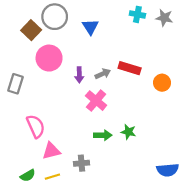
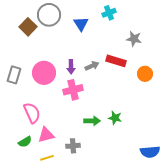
cyan cross: (137, 14) -> (109, 13), moved, turned -32
gray star: (164, 18) -> (134, 39), moved
pink circle: (49, 58) -> (44, 73), moved
pink cross: (96, 101) -> (73, 90), moved, turned 36
green semicircle: (28, 175) -> (25, 142), moved

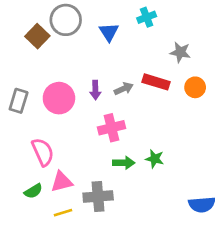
orange circle: (145, 74) -> (195, 87), moved
pink cross: (73, 90) -> (112, 128), moved
gray cross: (73, 146) -> (98, 196), size x1.5

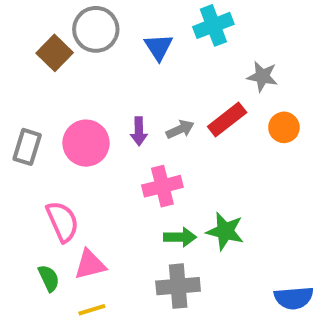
cyan cross: (147, 17) -> (213, 25), size x1.4
red rectangle: (156, 82) -> (227, 120), turned -55
green star: (155, 159) -> (225, 231), size x1.4
green semicircle: (33, 191) -> (49, 278), turned -84
gray cross: (98, 196) -> (178, 286), moved

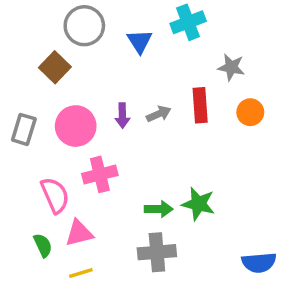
brown square: (55, 53) -> (55, 67), moved
red rectangle: (227, 120) -> (200, 105), turned -56
pink cross: (162, 186) -> (100, 174), moved

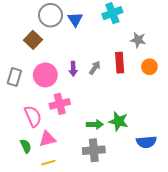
blue triangle: (140, 41) -> (75, 19), moved
gray arrow: (159, 114) -> (95, 68), turned -32
blue semicircle: (259, 263) -> (146, 142), moved

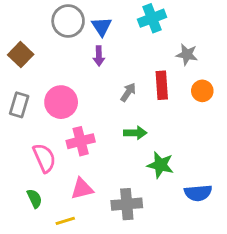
brown square: (33, 40) -> (21, 55), moved
purple arrow: (73, 69) -> (99, 56), moved
green arrow: (95, 124) -> (135, 133), moved
pink triangle: (47, 139) -> (82, 189), moved

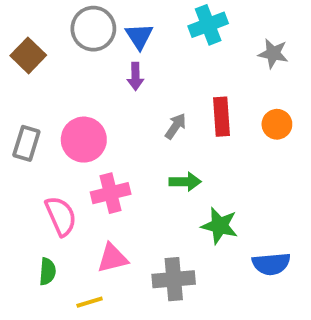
brown square: (21, 55) -> (28, 55), moved
gray star: (187, 55) -> (273, 53), moved
green semicircle: (35, 199) -> (47, 272), turned 30

